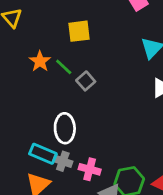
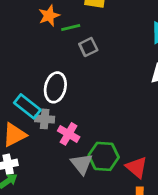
green line: (64, 67) -> (71, 27), turned -72
gray cross: (63, 161) -> (45, 119), turned -30

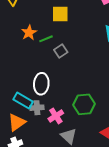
pink cross: (69, 134) -> (56, 116), turned 35
green hexagon: (104, 156) -> (84, 104), moved

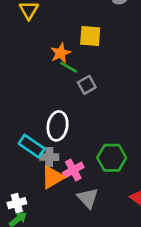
orange star: (29, 33) -> (61, 53), moved
green line: (46, 39) -> (69, 67), turned 48
orange triangle: (17, 122) -> (53, 177), moved

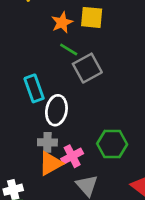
orange star: (61, 53) -> (62, 22), moved
gray square: (87, 85) -> (87, 68), size x1.5
cyan rectangle: (32, 146) -> (34, 88), moved, turned 35

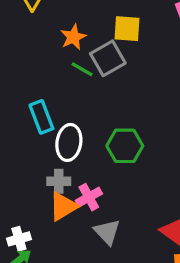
yellow square: (92, 17) -> (127, 29), moved
gray square: (87, 68) -> (108, 58), moved
green hexagon: (112, 144) -> (125, 146), moved

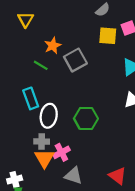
yellow square: (127, 29) -> (108, 36), moved
green line: (82, 69) -> (41, 65), moved
orange triangle: (63, 206) -> (44, 158), turned -30
gray triangle: (107, 232) -> (73, 176), turned -30

